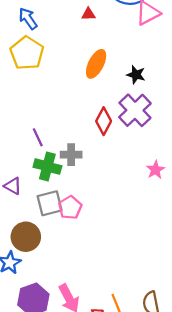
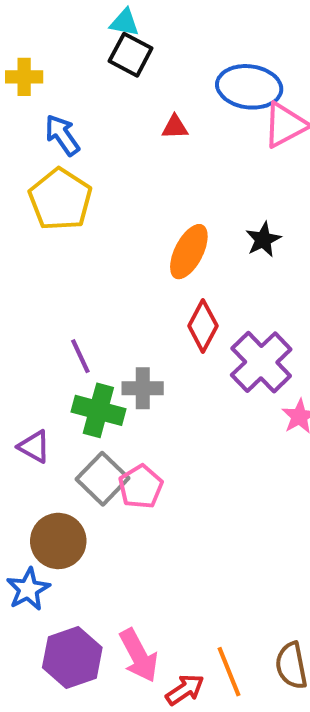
orange ellipse: (96, 64) -> (189, 252), moved
black star: (136, 75) -> (263, 240), turned 30
purple cross: (135, 110) -> (261, 362), moved
gray square: (50, 203) -> (102, 479), turned -32

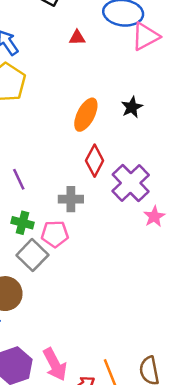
gray cross: (143, 388) -> (71, 199), moved
green cross: (98, 410) -> (22, 223), moved, size x0.7
pink pentagon: (141, 487) -> (55, 234), moved, turned 30

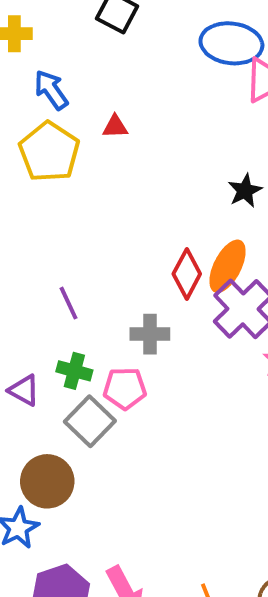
red triangle: (77, 38) -> (115, 127), moved
orange ellipse: (86, 115) -> (228, 266), moved

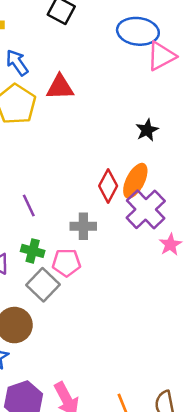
red triangle: (115, 127) -> (60, 87), size x1.6

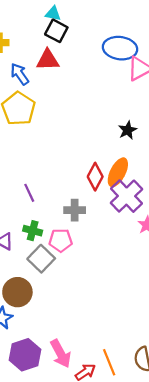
red triangle: (60, 87) -> (48, 60), moved

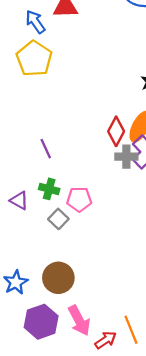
gray cross: (75, 210) -> (126, 157), moved
gray square: (41, 259) -> (58, 219), size x0.7
brown circle: (17, 292) -> (58, 278), moved

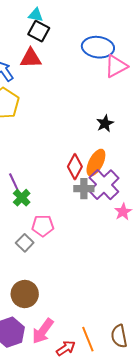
green cross: (49, 189) -> (22, 198), moved, turned 30
pink arrow: (79, 320) -> (43, 331), turned 64

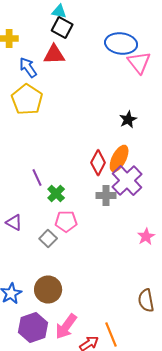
pink triangle: (116, 66) -> (139, 62), turned -40
gray cross: (84, 189) -> (106, 196), moved
green cross: (22, 198) -> (56, 194), moved
pink star: (123, 212) -> (146, 236), moved
brown semicircle: (119, 336) -> (146, 300), moved

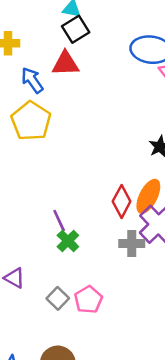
black square: (62, 28) -> (76, 29), turned 30
purple line: (37, 178) -> (59, 221), moved
pink pentagon: (66, 222) -> (88, 300), moved, turned -30

